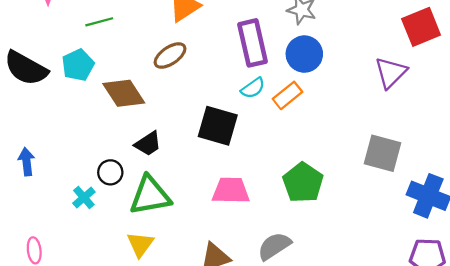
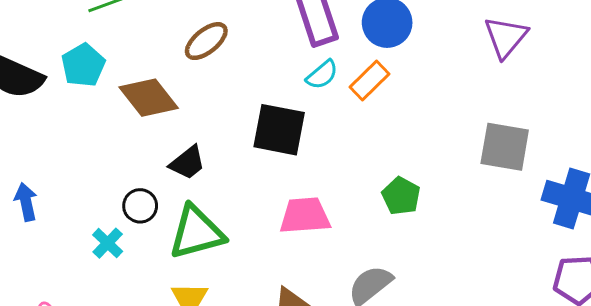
green pentagon: (303, 183) -> (401, 196), size x0.7

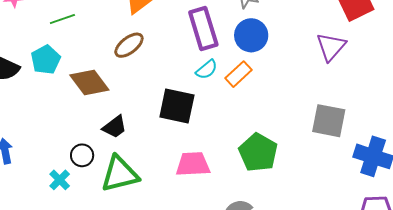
green pentagon: (401, 196) -> (258, 152), size x1.5

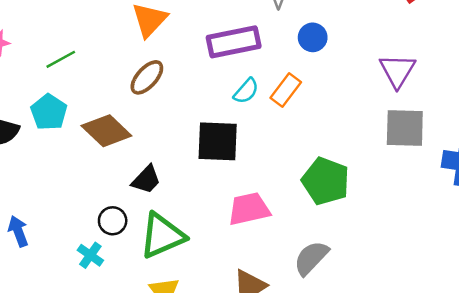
purple rectangle: (203, 28) -> (234, 42), turned -75
blue circle: (251, 35) -> (313, 37), moved, size x0.7
purple triangle: (331, 47) -> (397, 71), moved

